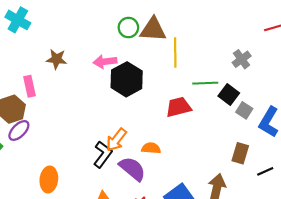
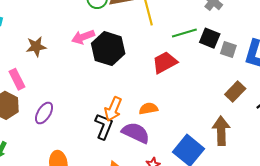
purple ellipse: (19, 130) -> (44, 113), moved
brown rectangle: (240, 153) -> (235, 91), turned 42

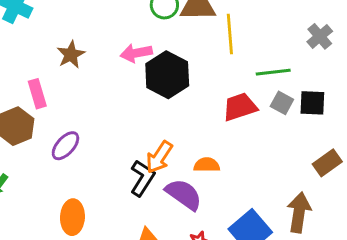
black square: (210, 38) -> (312, 103), moved, turned -30
brown star: (36, 47) -> (71, 55), turned -30
gray square: (228, 49) -> (282, 103), moved

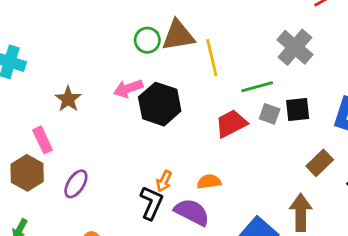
gray cross: (320, 36) -> (295, 47), size x1.5
orange arrow: (159, 157) -> (164, 181), size x0.7

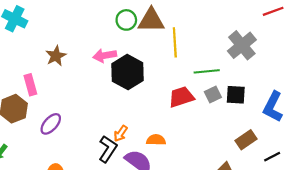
gray square: (270, 114) -> (213, 95), turned 35

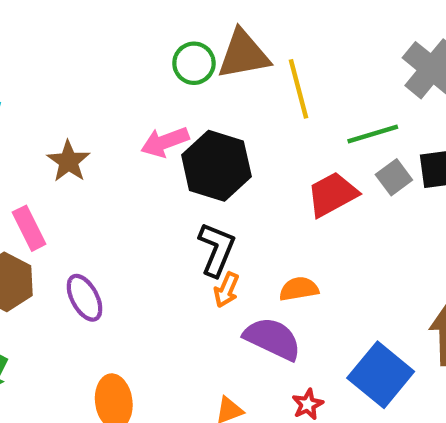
purple ellipse: (51, 124) -> (85, 298), turned -60
black L-shape: (108, 149) -> (217, 249), moved

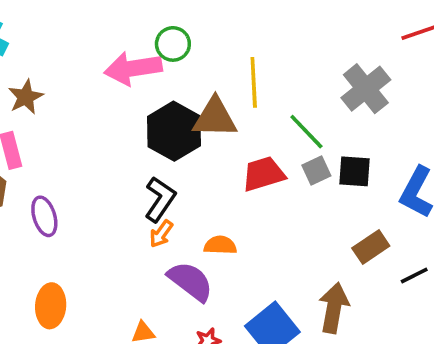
brown triangle: (243, 54) -> (215, 118), moved
green line: (373, 134) -> (306, 132), turned 51
pink arrow: (165, 142) -> (133, 68), moved, size x1.4
brown star: (69, 161) -> (26, 97), moved

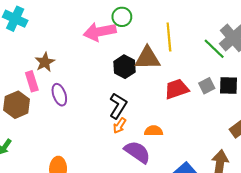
brown star: (26, 97) -> (45, 62), moved
black hexagon: (174, 131) -> (124, 67), size x0.7
green line: (306, 132) -> (214, 49), moved
purple ellipse: (44, 216) -> (59, 95), moved

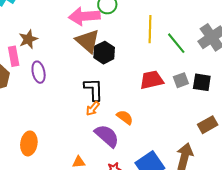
green line: (214, 49) -> (176, 43), moved
brown triangle: (148, 58) -> (88, 41), moved, turned 36
black L-shape: (118, 106) -> (94, 89), turned -40
orange semicircle: (154, 131) -> (125, 117), turned 30

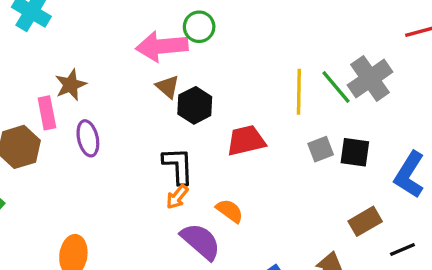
yellow line: (150, 29) -> (299, 92), moved
brown triangle: (88, 41) -> (168, 87), size x0.6
green line: (176, 43) -> (336, 87), moved
red trapezoid: (152, 80) -> (246, 140), moved

